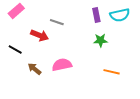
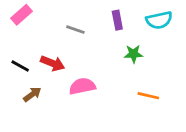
purple rectangle: (96, 15) -> (117, 20), moved
red arrow: (40, 35) -> (53, 63), moved
brown arrow: (34, 69) -> (32, 94), moved, turned 104

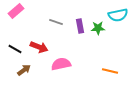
purple rectangle: (117, 20) -> (80, 26), moved
green star: (133, 54) -> (98, 28), moved

